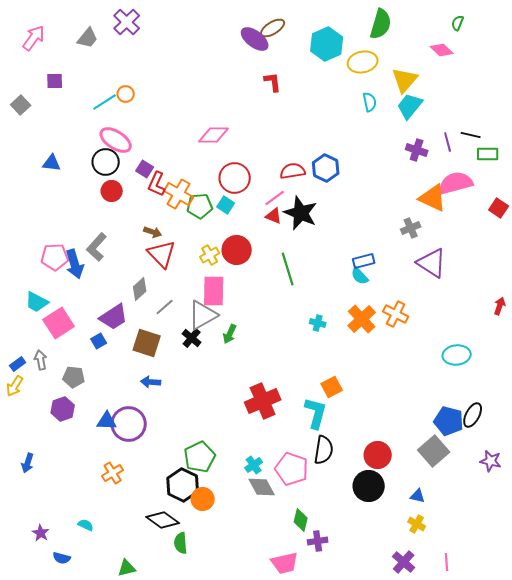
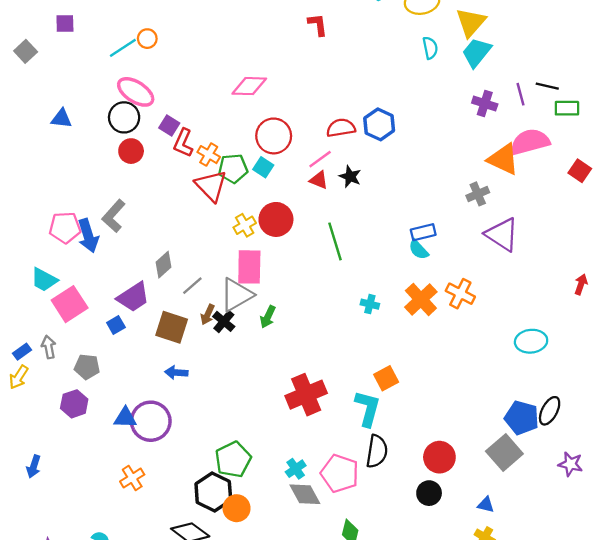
orange cross: (179, 194) -> (209, 155), size x0.7
black star: (301, 213) -> (350, 177), size x0.6
brown arrow: (153, 232) -> (208, 315), moved, turned 96
red triangle: (162, 254) -> (211, 186), moved
black circle: (369, 486) -> (429, 493), size x0.7

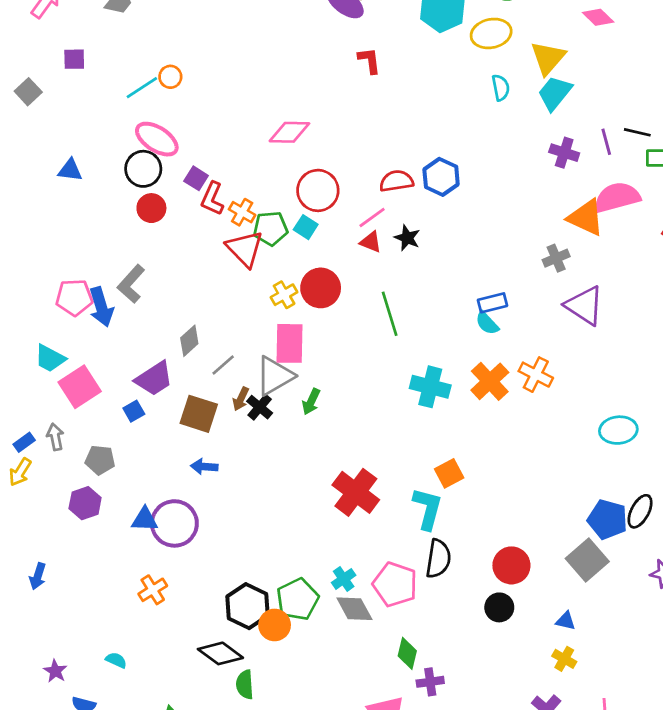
cyan cross: (370, 304) -> (430, 387), size x1.8
red cross: (306, 395) -> (356, 492), turned -30
green pentagon: (233, 459) -> (298, 599), moved

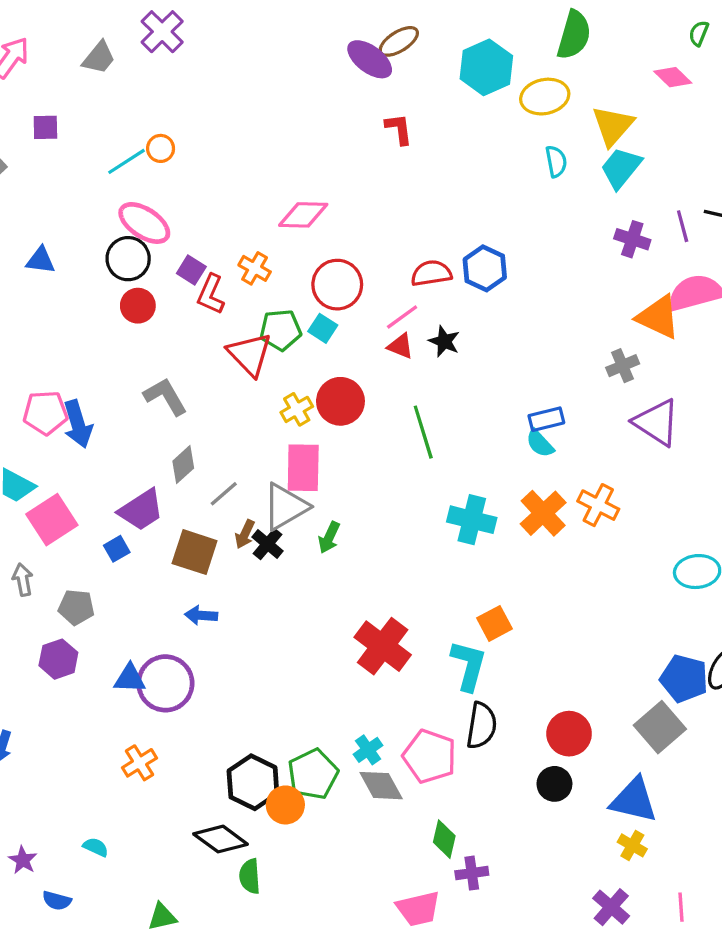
orange cross: (242, 212) -> (255, 268), moved
gray L-shape: (131, 284) -> (165, 396), moved, turned 108
blue triangle: (566, 621) -> (634, 800), size x2.0

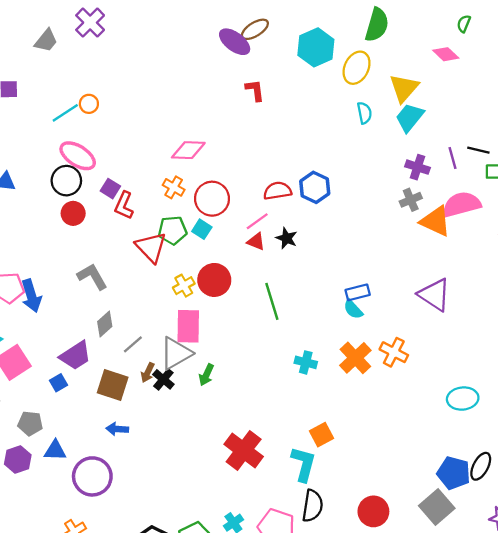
yellow ellipse: (545, 97) -> (357, 68), turned -52
orange cross: (255, 268) -> (174, 187), moved
gray cross: (623, 366) -> (411, 200), moved
cyan cross: (472, 520) -> (306, 362), size x0.7
blue triangle: (130, 679) -> (55, 450), moved

